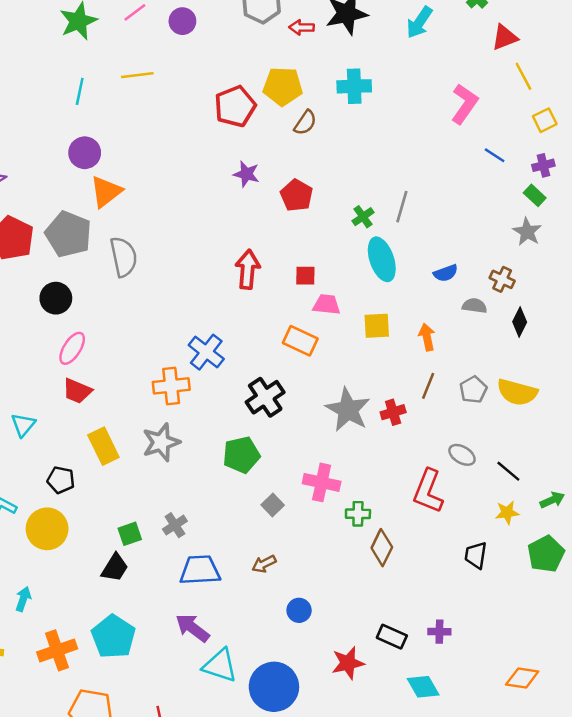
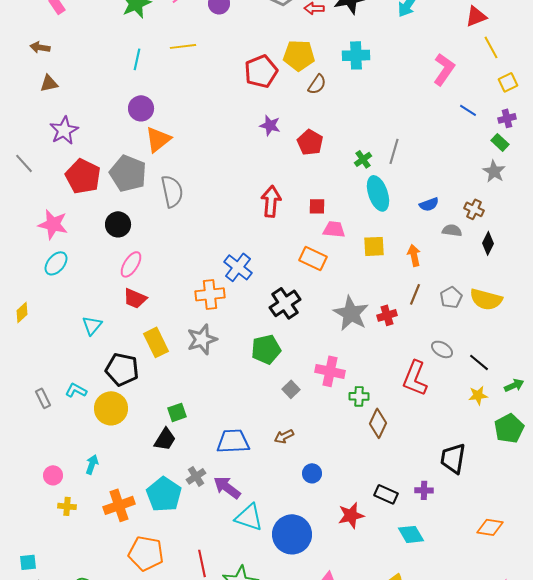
black pentagon: (61, 480) -> (122, 369), size x1.5
gray cross: (175, 525) -> (196, 476), moved
black trapezoid: (476, 555) -> (453, 458), moved, size x1.4

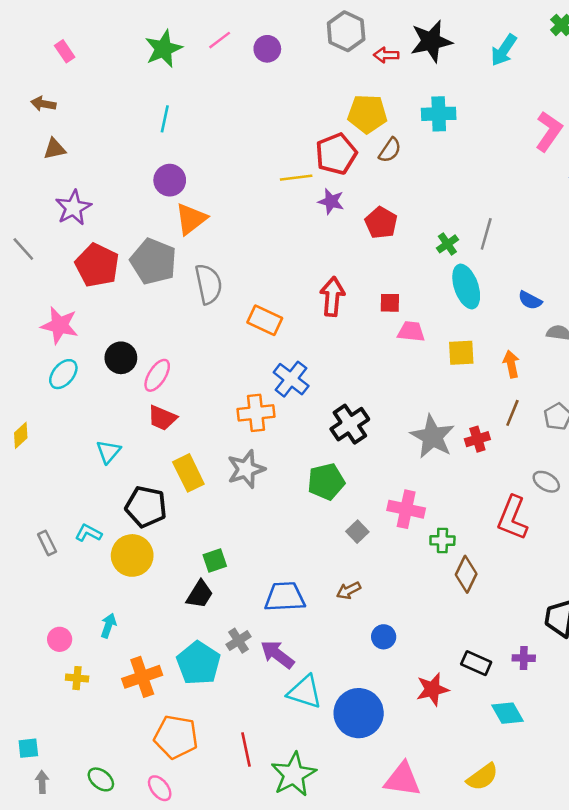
yellow line: (183, 46) -> (296, 178), moved
red pentagon: (261, 71) -> (336, 154), moved
blue semicircle: (429, 204) -> (530, 300), turned 48
black circle: (118, 224) -> (121, 358), moved
orange rectangle: (313, 258) -> (265, 320), moved

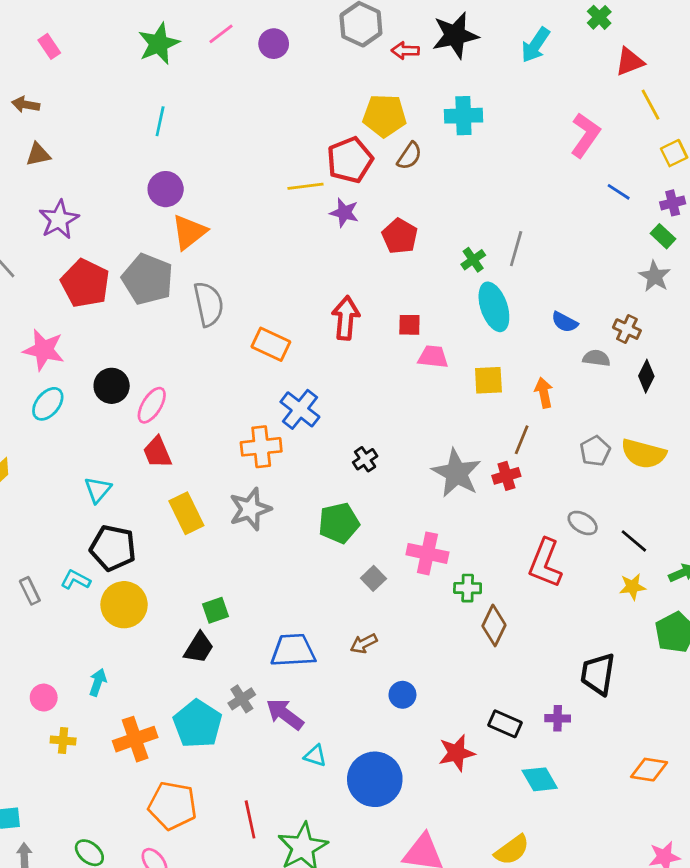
brown line: (512, 413) -> (522, 440), moved
red trapezoid: (162, 418) -> (157, 452), turned 44
black cross: (350, 424) -> (365, 459), size x0.6
black pentagon: (146, 507) -> (113, 548), moved
cyan triangle: (305, 692) -> (315, 756), size x0.6

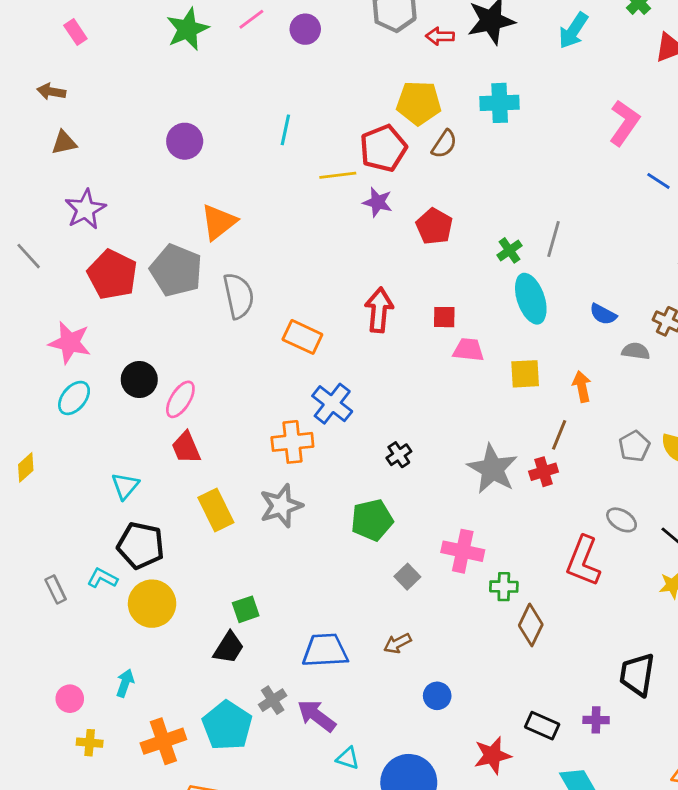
cyan line: (160, 121) -> (285, 130), moved
purple circle: (166, 189) -> (185, 141), moved

